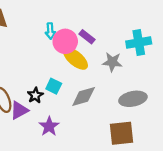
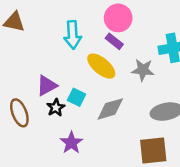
cyan arrow: (50, 31) -> (73, 35), size x1.5
pink circle: (65, 41) -> (118, 18), moved
purple triangle: (19, 110) -> (47, 86), moved

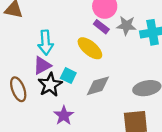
cyan arrow: (73, 35) -> (46, 43), moved
gray star: (143, 70) -> (126, 26), moved
black star: (56, 108) -> (50, 85), size x1.5

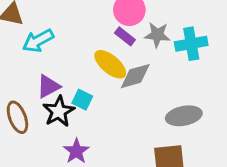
cyan arrow: (46, 43) -> (38, 41), moved, turned 65
gray diamond: (98, 86) -> (135, 76), moved

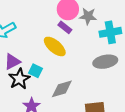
gray star: (157, 35) -> (88, 16), moved
gray diamond: (135, 76) -> (62, 89), moved
gray ellipse: (184, 116) -> (105, 62), moved

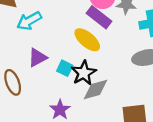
purple rectangle: (65, 27) -> (99, 17), size x1.5
black star: (19, 79) -> (84, 73), moved

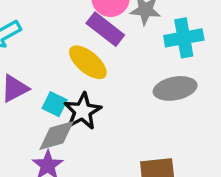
gray diamond: (95, 89) -> (56, 136), moved

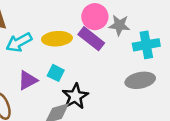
yellow ellipse: (88, 62) -> (57, 39), moved, turned -44
cyan square: (55, 104) -> (56, 73), moved

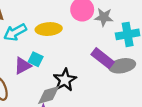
purple rectangle: (91, 39) -> (103, 58), moved
cyan square: (56, 73) -> (36, 59), moved

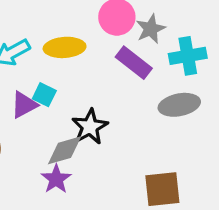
gray star: (104, 17) -> (151, 29), turned -30
purple rectangle: (103, 58) -> (134, 63), moved

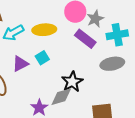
cyan square: (44, 95) -> (42, 58), moved, turned 32
black star: (90, 127) -> (72, 82), moved
gray diamond: (65, 150) -> (61, 97), moved

